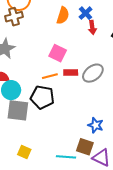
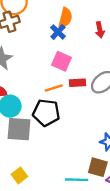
blue cross: (86, 13) -> (58, 32), moved
yellow square: (24, 152) -> (19, 175), moved, turned 32

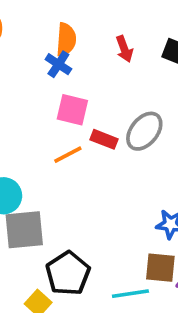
red rectangle: (77, 83) -> (104, 139), turned 35
black pentagon: (46, 113) -> (68, 273), moved, turned -30

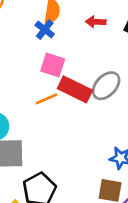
red arrow: (124, 49) -> (96, 22), turned 108
red rectangle: (104, 139) -> (75, 89), size x1.6

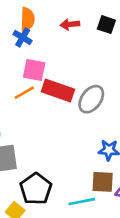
gray ellipse: (106, 86) -> (91, 99), moved
orange line: (46, 99) -> (24, 93), moved

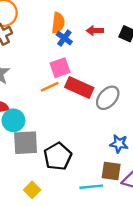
blue cross: (23, 37) -> (64, 38), moved
pink square: (34, 70) -> (60, 68), turned -36
black pentagon: (36, 189) -> (58, 156), moved

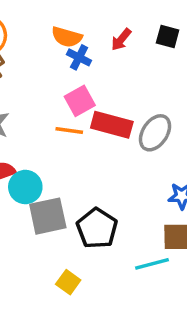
orange semicircle: (58, 23) -> (67, 37), turned 108
red arrow: (95, 31) -> (121, 40), turned -42
orange line: (50, 87) -> (69, 131), turned 42

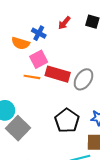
orange semicircle: (67, 37) -> (20, 43), moved
gray square: (48, 216) -> (18, 128), turned -35
black pentagon: (97, 228) -> (67, 121), moved

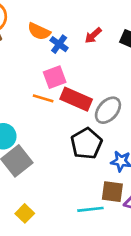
orange semicircle: (20, 43) -> (39, 31), moved
black pentagon: (67, 121) -> (86, 144), moved

